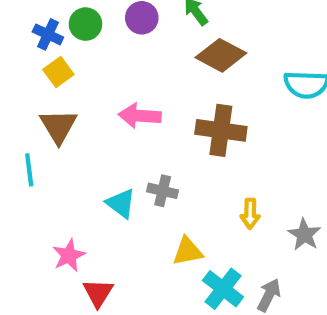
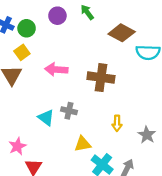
green circle: (85, 24) -> (27, 28), moved
brown diamond: (221, 55) -> (122, 33), moved
yellow square: (58, 72) -> (22, 52), moved

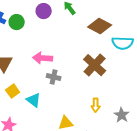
yellow square: (22, 52) -> (13, 91), moved
brown cross: (101, 78) -> (95, 65), moved, turned 35
gray cross: (69, 111) -> (54, 77), moved

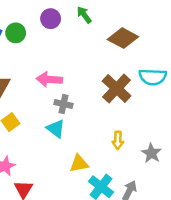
cyan semicircle: (123, 43) -> (153, 77), moved
cyan triangle: (34, 100) -> (56, 129), moved

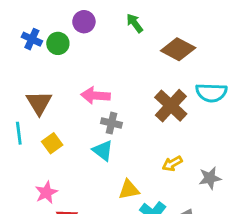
purple circle: (51, 19) -> (84, 22), moved
yellow arrow: (118, 140) -> (172, 164), turned 60
gray star: (151, 153) -> (210, 178), turned 30

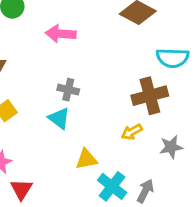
pink arrow: (96, 96) -> (61, 34), moved
brown cross: (171, 106) -> (150, 96), moved, turned 32

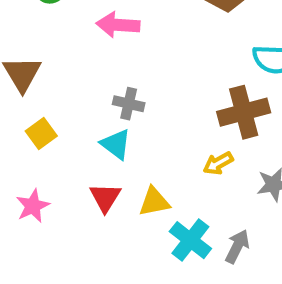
red triangle: (21, 189) -> (105, 197), moved

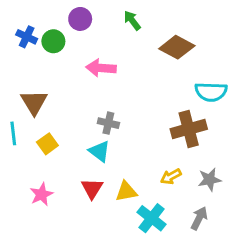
yellow arrow: (218, 163) -> (171, 177), moved
gray arrow: (237, 246) -> (199, 218), moved

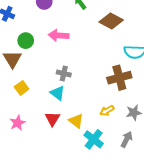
green circle: (53, 41) -> (26, 41), moved
yellow triangle: (126, 191) -> (76, 121), turned 49

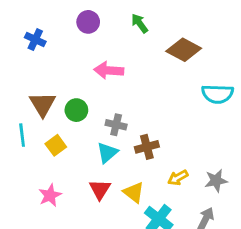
green circle: (26, 41) -> (76, 110), moved
brown cross: (119, 78) -> (147, 147), moved, size x0.7
cyan triangle: (58, 93) -> (107, 153), turned 42

